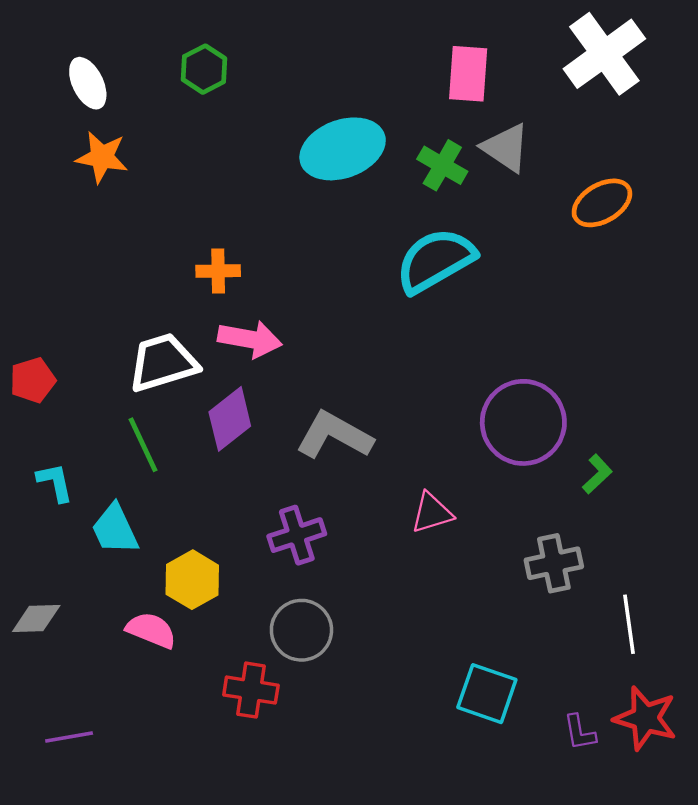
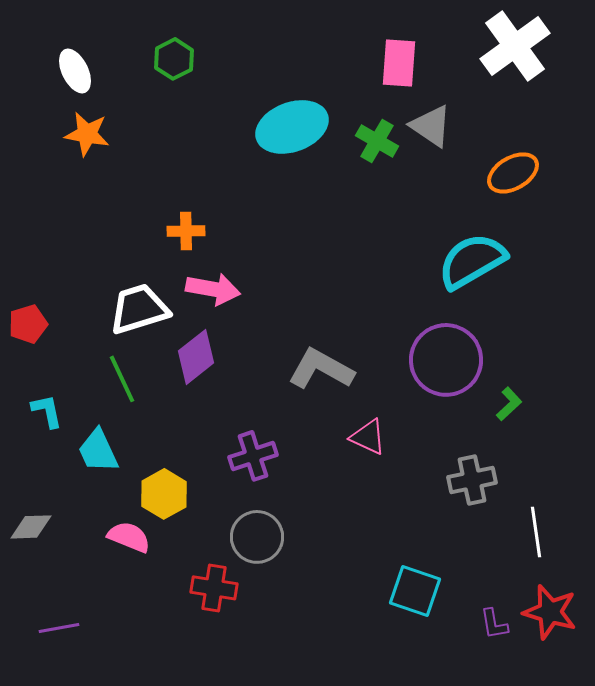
cyan semicircle: (435, 260) -> (472, 261), moved
gray L-shape: (334, 435) -> (321, 369), moved
pink triangle: (432, 513) -> (368, 437), turned 42

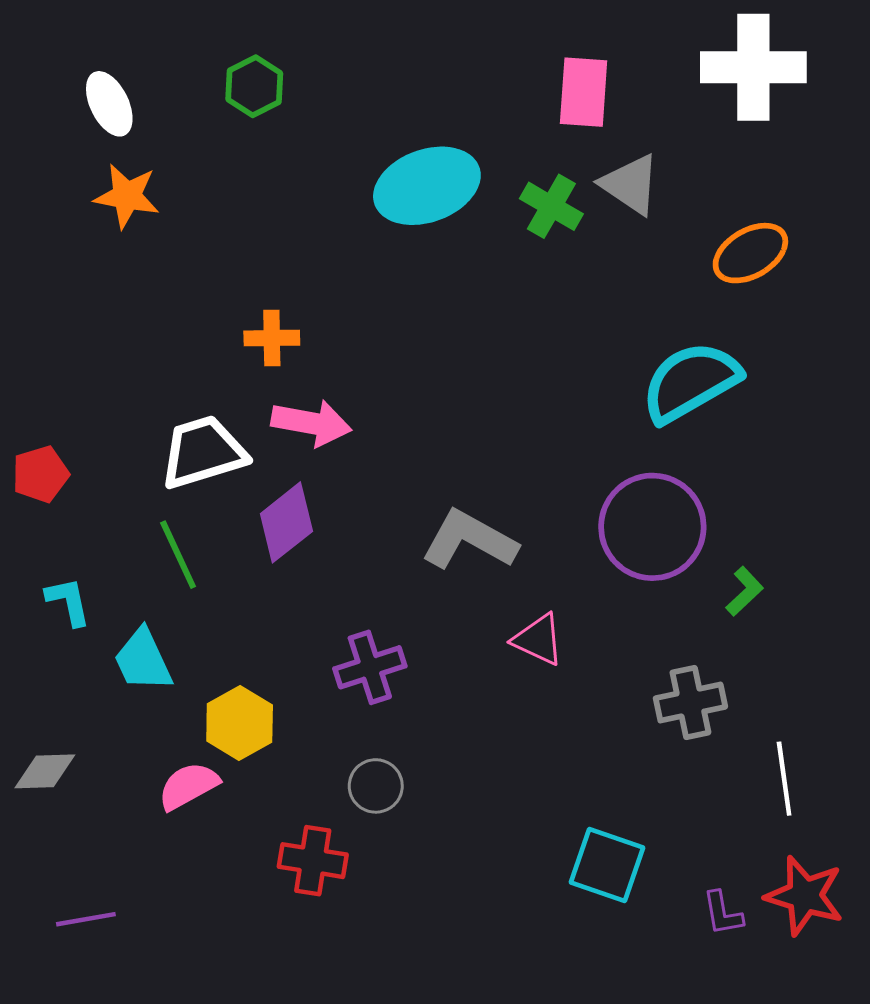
white cross: (515, 46) -> (753, 67), turned 36
pink semicircle: (129, 537) -> (188, 786), turned -51
gray circle: (257, 537) -> (376, 786), size x0.7

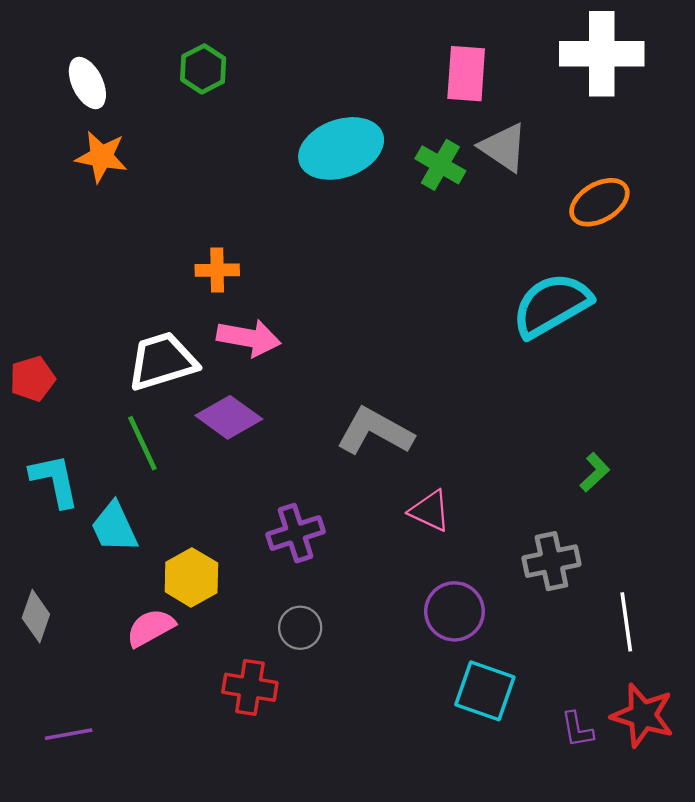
purple diamond: (286, 522) -> (229, 417), turned 74
purple circle: (652, 527) -> (454, 611), moved, size x0.7
cyan L-shape: (68, 601) -> (55, 480), size x1.4
gray diamond: (45, 771) -> (36, 616), turned -69

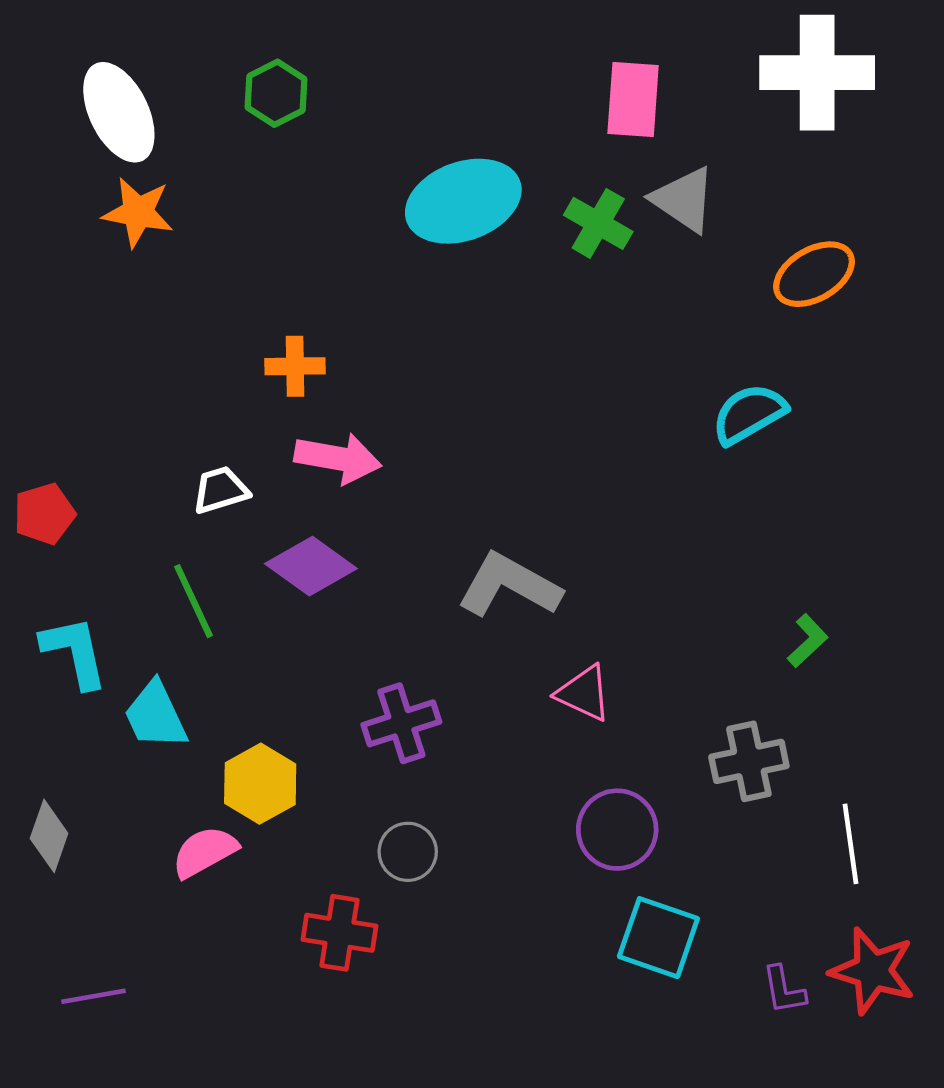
white ellipse: (87, 83) -> (119, 112), size x1.4
cyan semicircle: (551, 305) -> (749, 414), size x0.7
white trapezoid: (162, 361) -> (220, 490), size x0.6

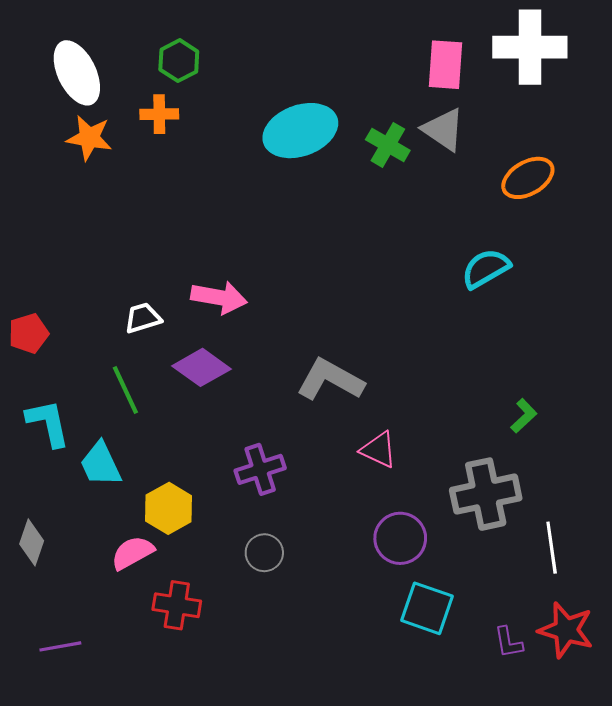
pink rectangle: (633, 100) -> (446, 65), moved
orange cross: (295, 366) -> (159, 114), moved
gray cross: (749, 761) -> (486, 494), size x1.4
red cross: (339, 933) -> (177, 605), moved

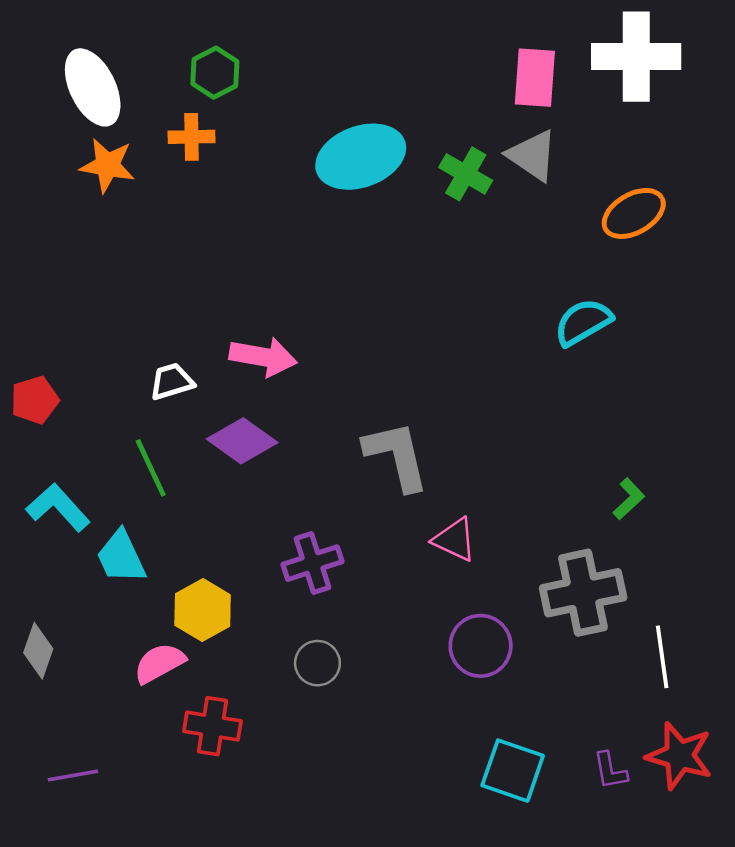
gray L-shape: (330, 380) -> (397, 456), turned 48
cyan L-shape: (48, 423) -> (58, 507), turned -30
cyan square: (427, 608) -> (513, 771), moved

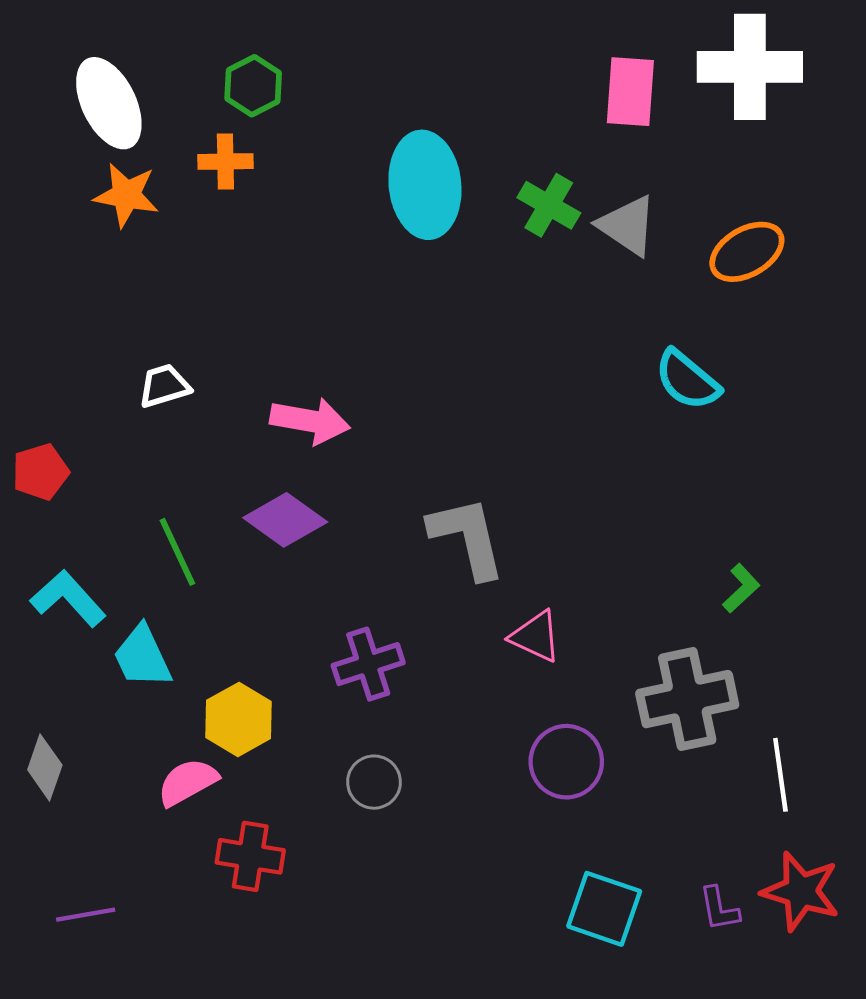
gray triangle: (532, 155) -> (627, 226), moved
cyan ellipse: (361, 157) -> (425, 185), turned -76
cyan semicircle: (583, 322) -> (687, 380), turned -110
white trapezoid: (172, 381) -> (164, 386), moved

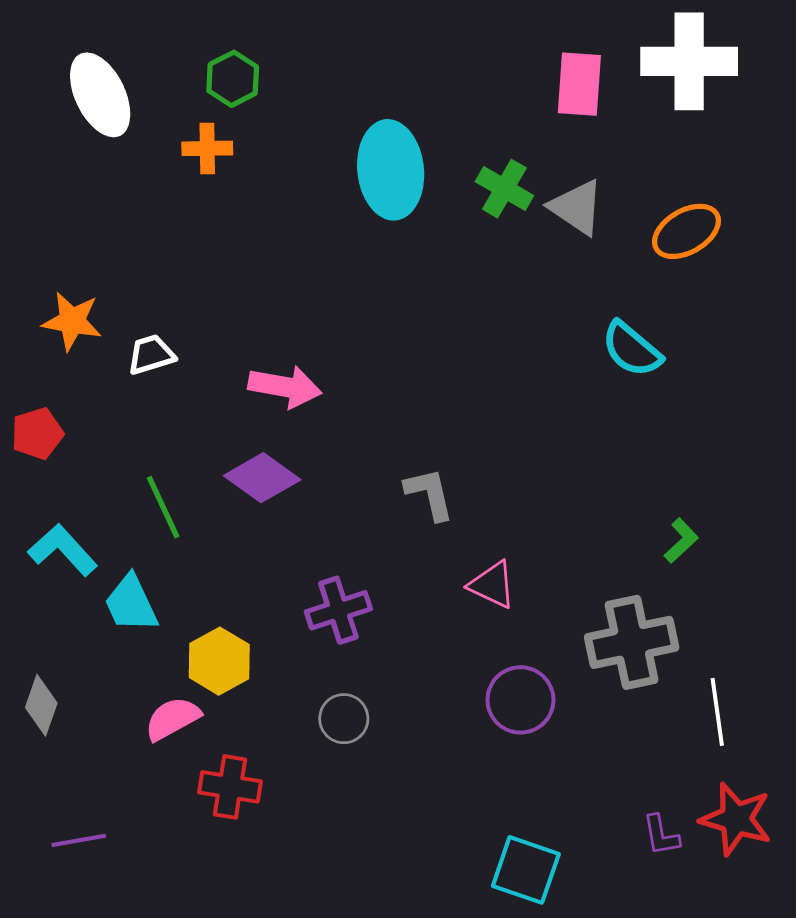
orange star: (126, 195) -> (72, 321), moved
gray L-shape: (467, 537) -> (429, 494), size x0.7
cyan square: (604, 909) -> (526, 870), moved

